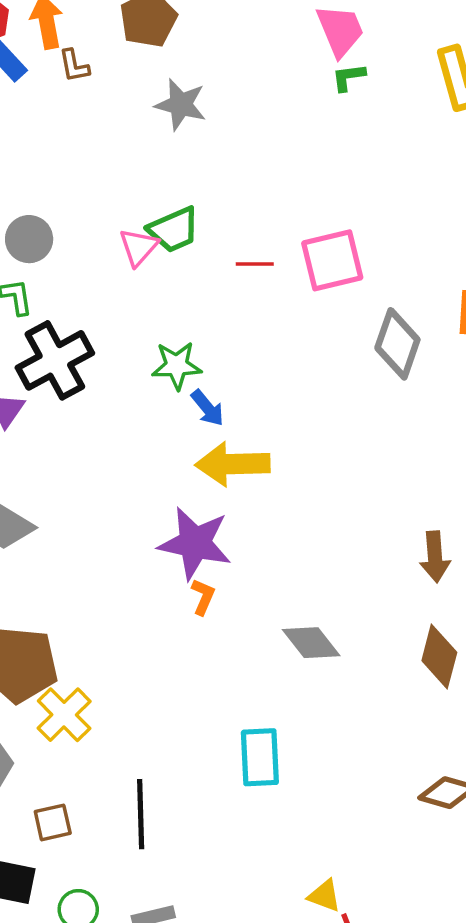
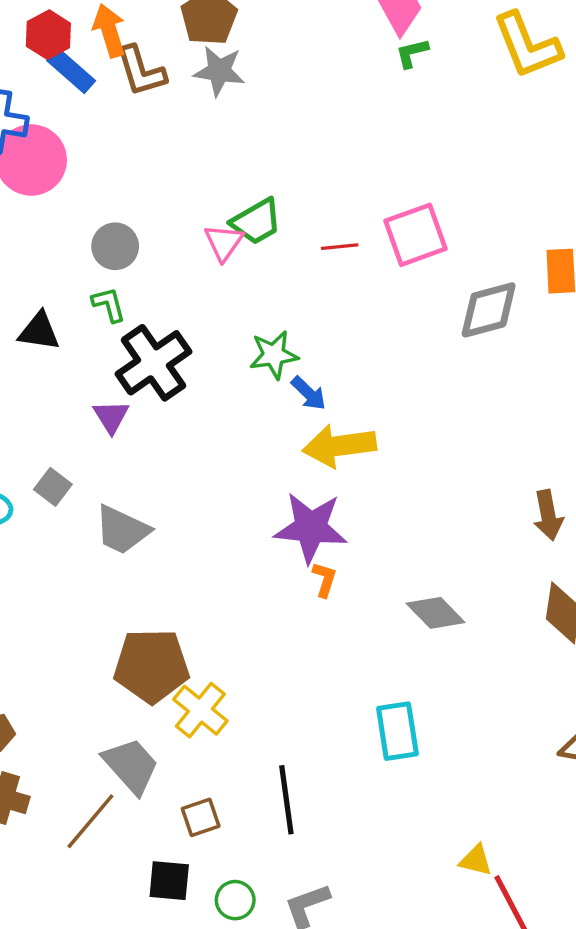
brown L-shape: (74, 66) -> (141, 71), size x1.6
gray star: (181, 105) -> (219, 71), moved
gray diamond: (397, 344) -> (489, 310), turned 62

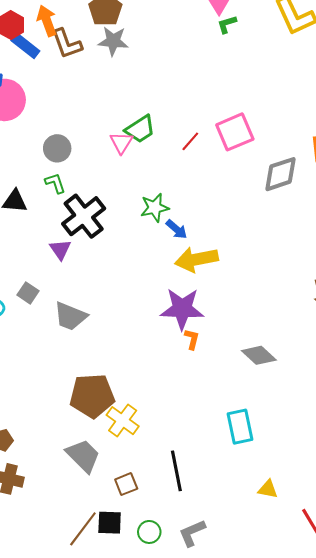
red line: (340, 247) -> (190, 141), turned -40
brown line: (90, 821) -> (83, 529), moved
yellow triangle: (476, 860) -> (268, 489), moved

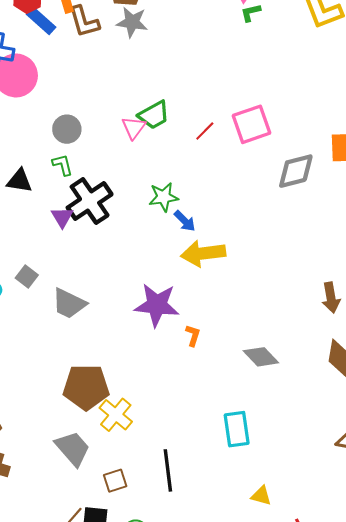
purple triangle: (60, 249) -> (62, 217), moved
purple star: (182, 309) -> (157, 305), moved

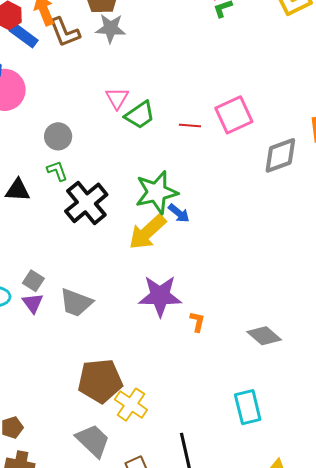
pink triangle: (134, 128) -> (117, 98), moved
red line: (205, 131) -> (190, 126), turned 55
green star: (164, 197) -> (157, 192), size x1.5
purple triangle: (62, 217) -> (33, 303), moved
yellow arrow: (203, 253) -> (147, 232), moved, turned -30

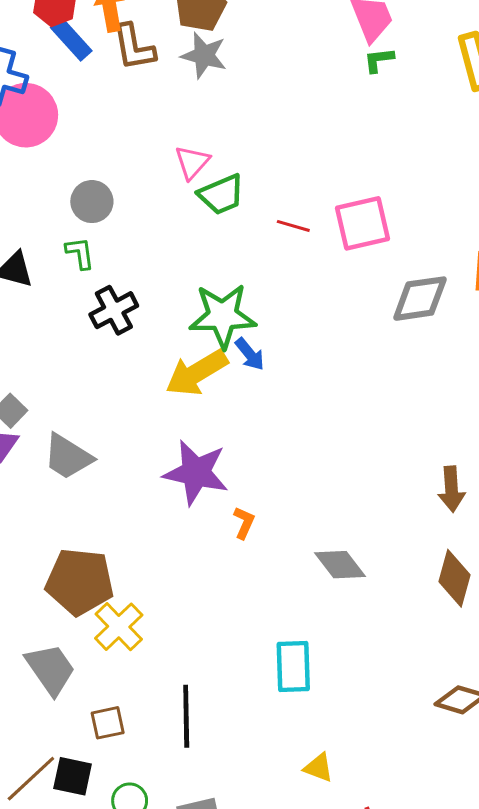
black cross: (86, 203) -> (114, 310), size x0.7

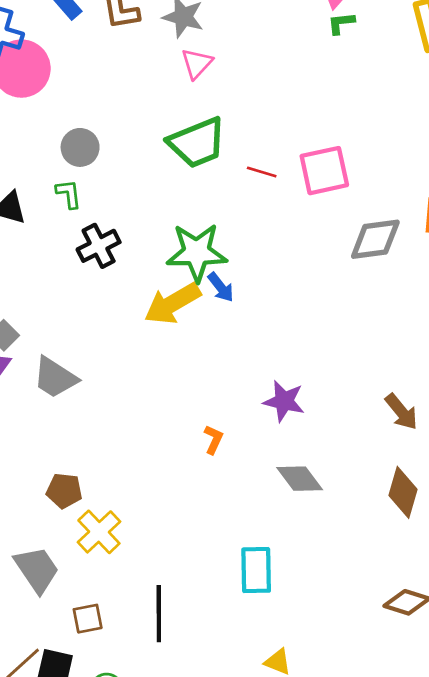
pink triangle: (192, 162) -> (197, 64), moved
green trapezoid: (221, 194) -> (197, 143), size x1.4
purple star: (196, 473) -> (284, 401), moved, size x0.7
brown arrow: (451, 489) -> (401, 412), turned -36
brown pentagon: (80, 582) -> (64, 491), size x0.6

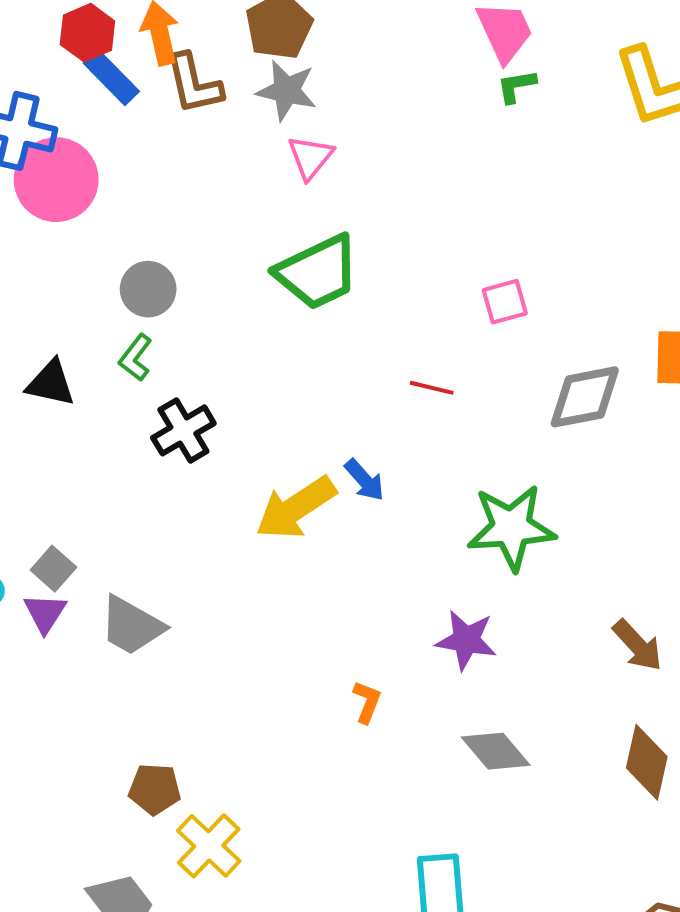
pink square: (324, 171) -> (505, 302), size x0.6
red line: (262, 172) -> (432, 388), moved
green L-shape: (69, 194) -> (136, 358), turned -132
green star: (197, 252) -> (511, 527), moved

